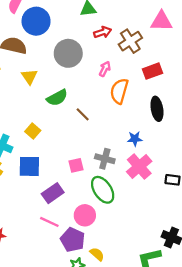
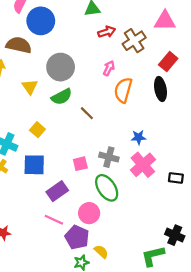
gray circle: (68, 53) -> (61, 67), moved
red rectangle: (153, 71) -> (168, 62), moved, turned -30
yellow triangle: (29, 77) -> (30, 87), moved
black ellipse: (157, 109) -> (160, 89), moved

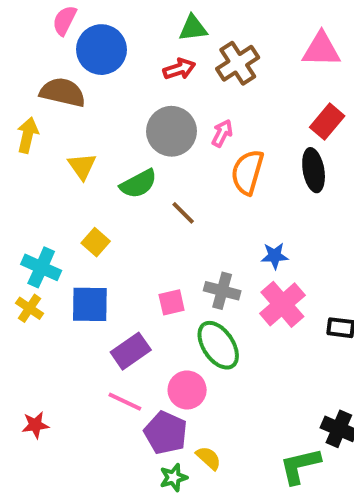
red arrow: (107, 32) -> (179, 69), moved
brown cross: (134, 41) -> (238, 63), moved
gray circle: (61, 67) -> (172, 131), moved

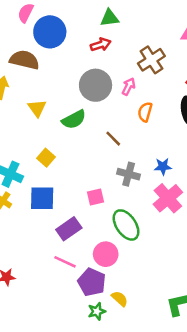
brown cross: (238, 63) -> (151, 60), moved
orange semicircle: (247, 172) -> (145, 112), size x0.7
brown line: (183, 213) -> (113, 139), moved
gray cross: (222, 291) -> (129, 174), moved

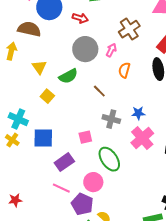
red arrow: (101, 45) -> (80, 18), moved, turned 35
yellow square: (46, 158) -> (47, 96), moved

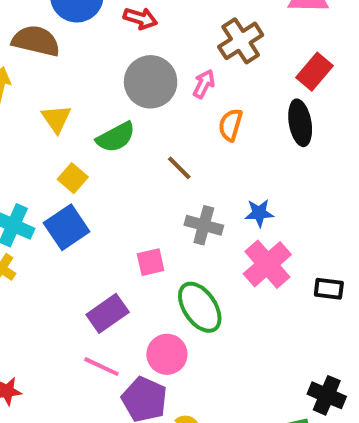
blue square: (43, 138) -> (67, 227), moved, turned -35

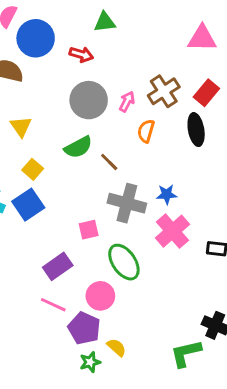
brown cross: (241, 41) -> (164, 91), moved
green semicircle: (116, 137) -> (78, 147), moved
gray cross: (204, 225) -> (127, 203), size x1.4

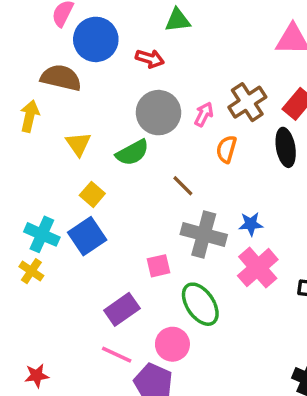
green semicircle: (78, 147) -> (132, 153), moved

